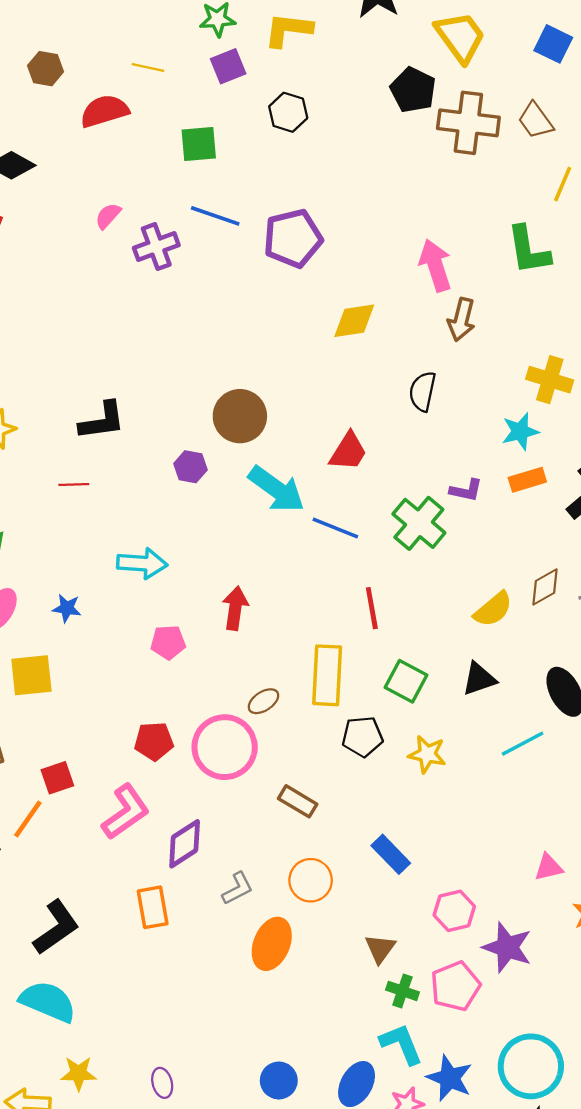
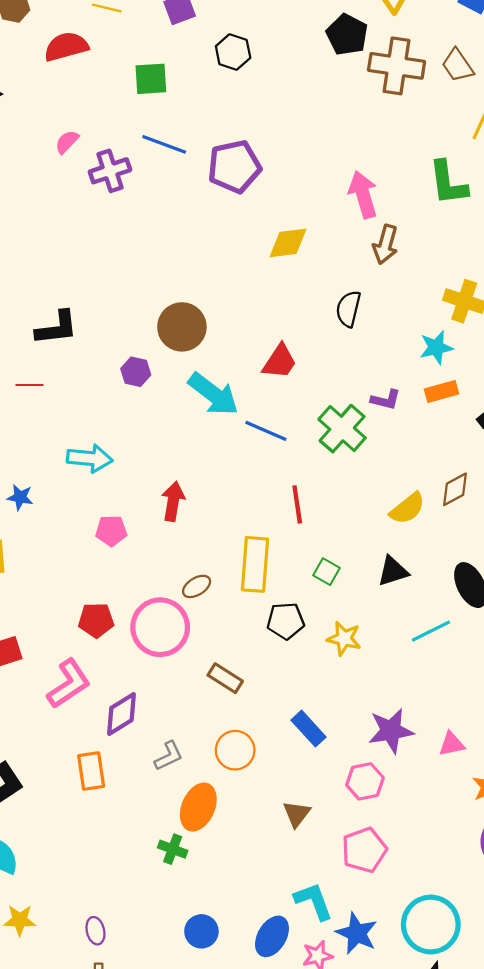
green square: (406, 681) -> (327, 572), size x0.7
purple star: (507, 947) -> (391, 731), moved, turned -30
green cross: (402, 991) -> (173, 849), moved

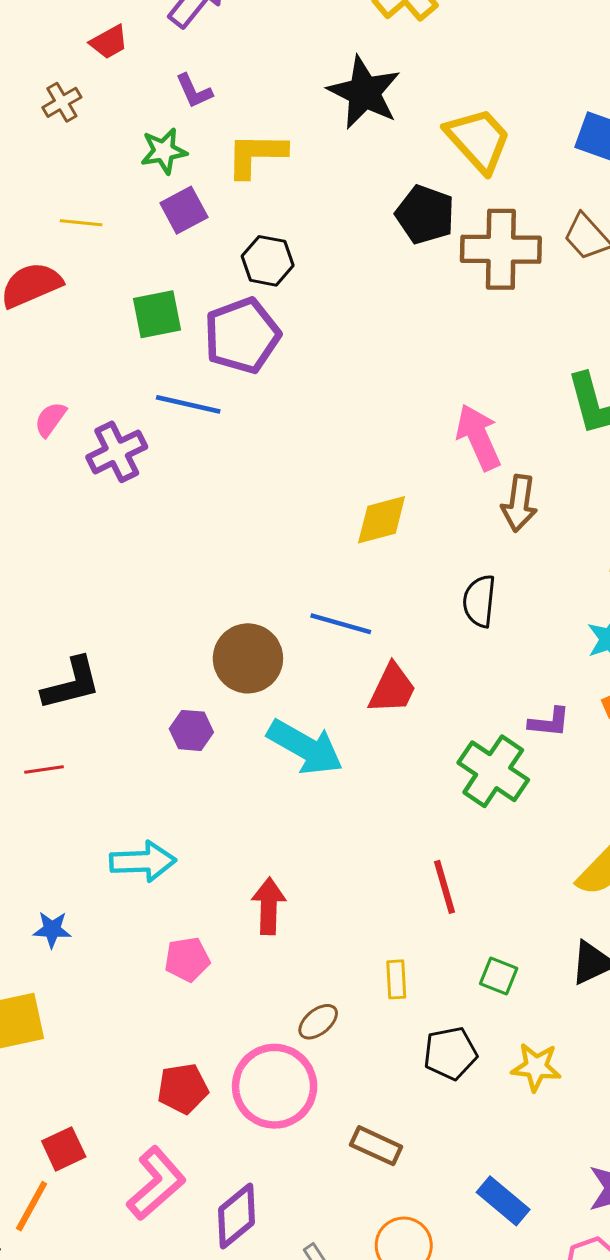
purple pentagon: (234, 167) -> (242, 336), moved
blue line: (266, 431) -> (341, 624), moved
yellow rectangle: (255, 564) -> (396, 979), size x0.5

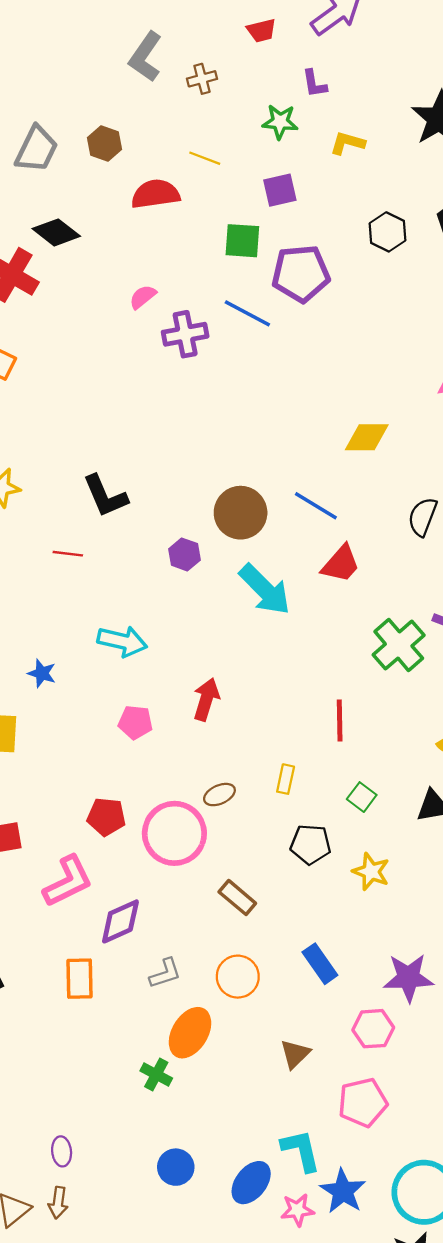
brown cross: (62, 102) -> (202, 79), moved
yellow L-shape: (256, 155) -> (347, 143), size x0.7
purple square: (184, 210) -> (280, 190), moved
black hexagon: (268, 261) -> (388, 232), moved
black L-shape: (71, 684) -> (105, 496), turned 66

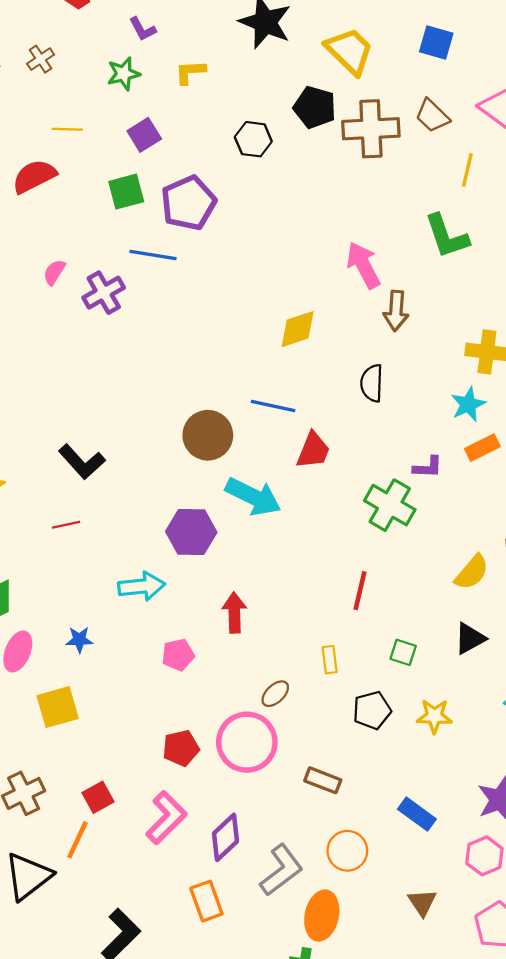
purple hexagon: (184, 554) -> (191, 532), moved, size x1.6
red line: (340, 720) -> (360, 591), turned 33
gray L-shape: (165, 973) -> (281, 870), size x1.6

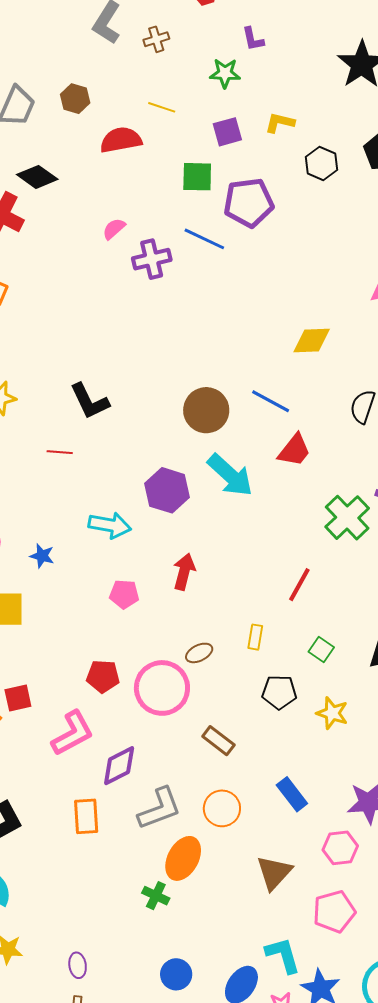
yellow L-shape: (190, 72) -> (280, 123), moved
brown triangle: (422, 902) -> (274, 873), size x1.4

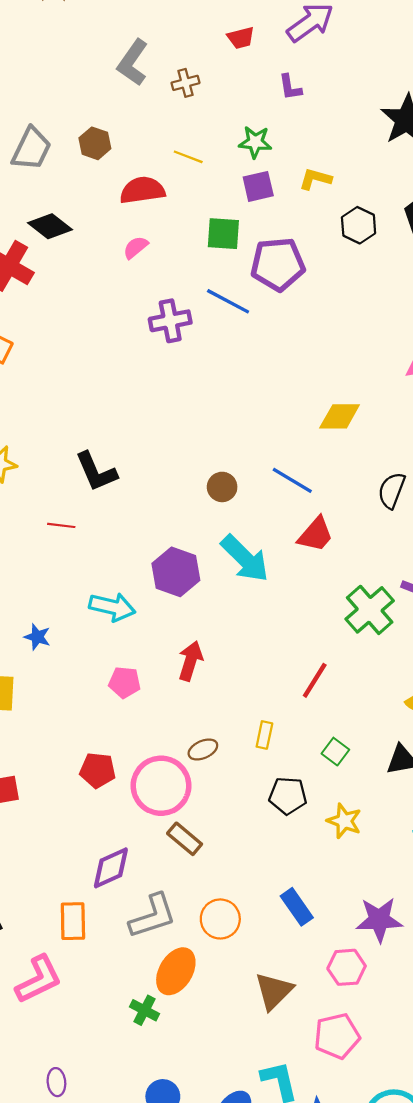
green star: (225, 73) -> (255, 142), moved
pink semicircle: (114, 229) -> (136, 247), moved
brown circle: (206, 410) -> (222, 487), size x0.6
pink L-shape: (72, 733) -> (39, 979), moved
brown rectangle: (218, 741) -> (185, 839), moved

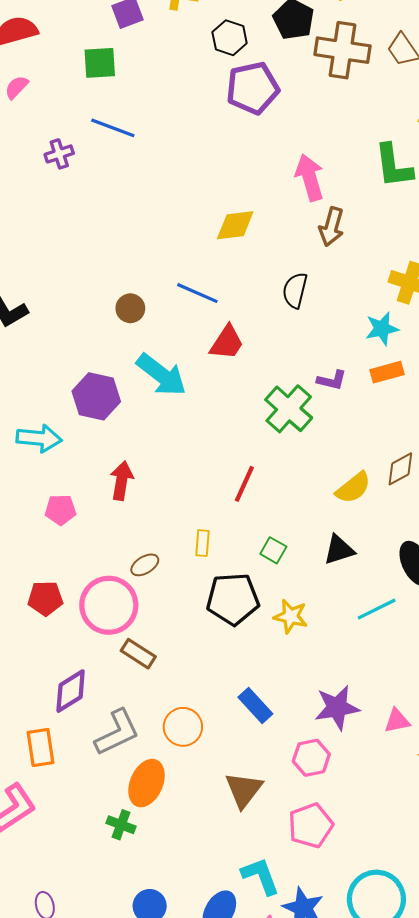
purple pentagon: (278, 264) -> (253, 88), moved
purple cross: (170, 321) -> (59, 154), size x0.7
black pentagon: (288, 796) -> (233, 599), size x1.4

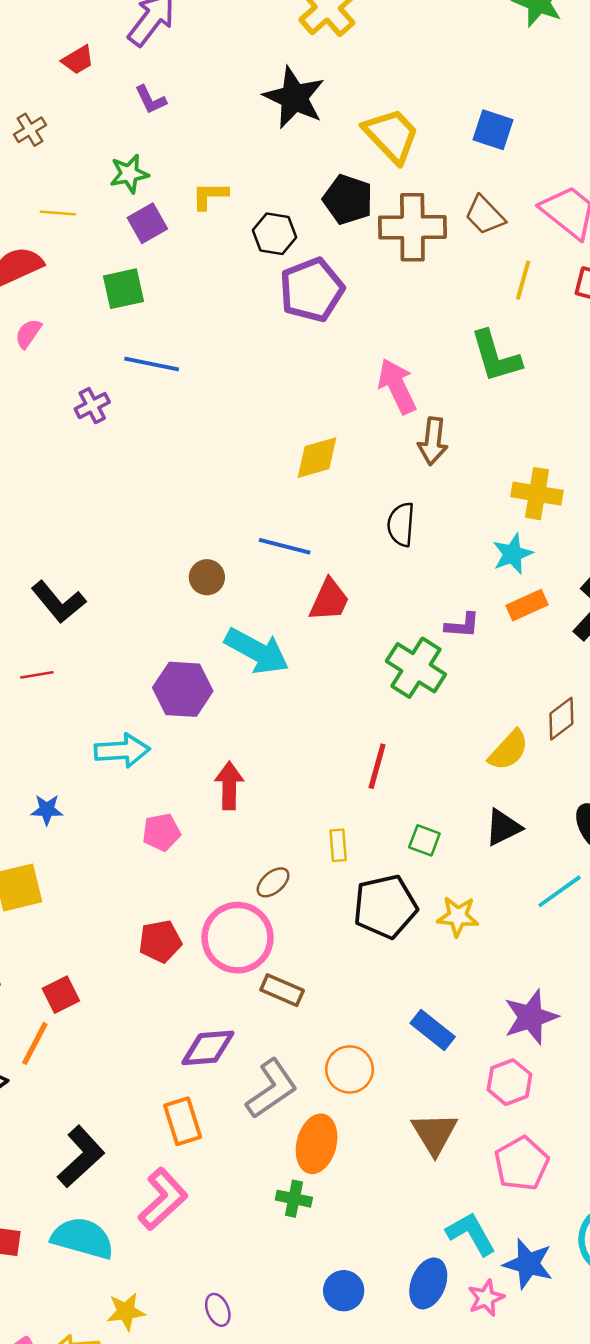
purple diamond: (71, 691) -> (208, 1048), turned 36

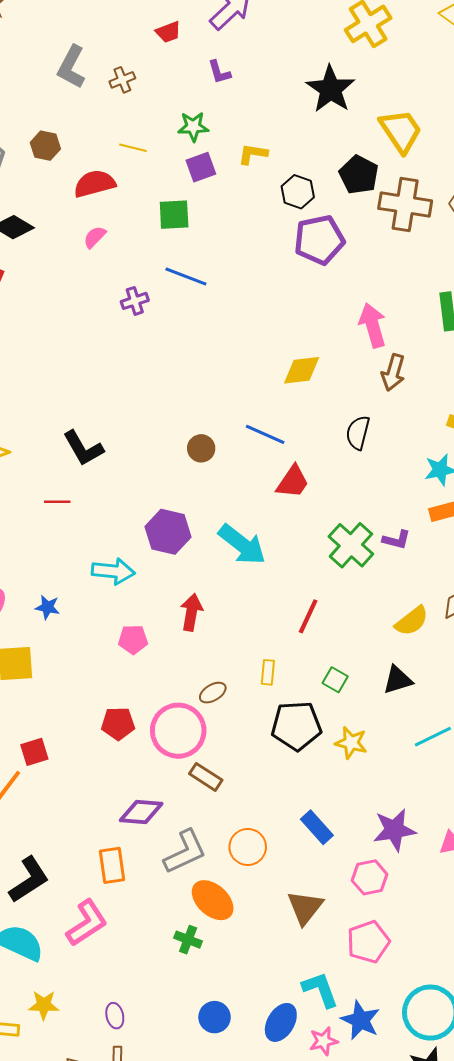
purple L-shape: (462, 625) -> (396, 540), moved
cyan arrow: (257, 651) -> (242, 544), moved
orange ellipse: (317, 1144) -> (213, 900), turned -72

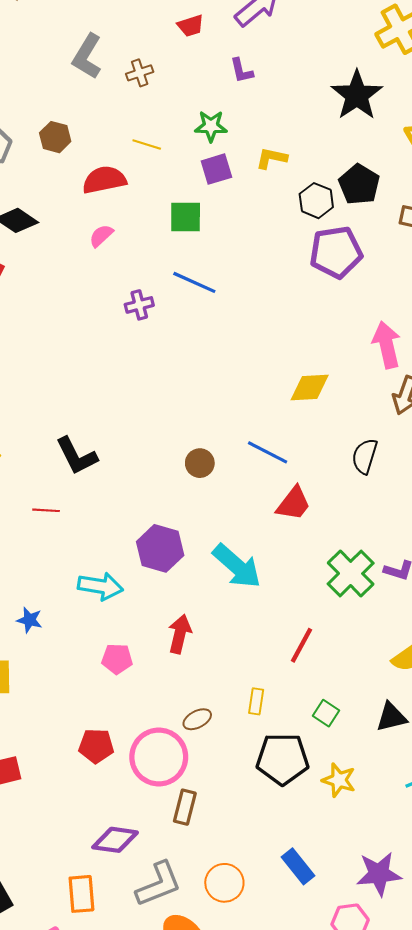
black pentagon: (359, 175) -> (359, 184), moved
brown rectangle: (206, 777) -> (185, 807), turned 68

